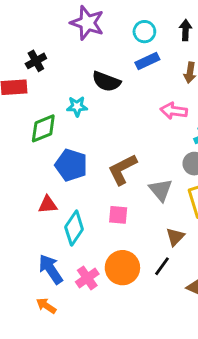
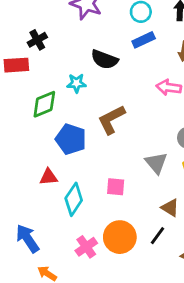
brown L-shape: (122, 169) -> (111, 120), moved
brown triangle: (175, 237) -> (170, 208), turned -42
blue arrow: (51, 269) -> (28, 238), moved

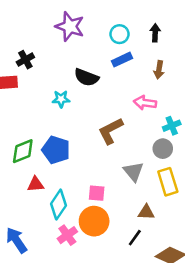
green diamond: (44, 104) -> (23, 151), moved
brown L-shape: (111, 120) -> (111, 131), moved
brown triangle: (170, 208) -> (146, 212), turned -30
orange circle: (120, 237) -> (94, 221), moved
pink cross: (86, 247) -> (67, 235), moved

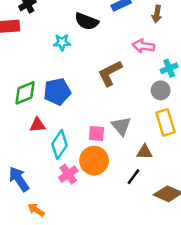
blue pentagon: (56, 150) -> (57, 92), turned -30
gray triangle: (133, 172) -> (121, 126), moved

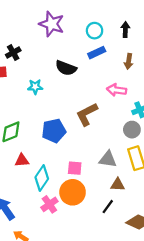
cyan star: (62, 42) -> (35, 87), moved
blue pentagon: (57, 92) -> (54, 131), moved
gray triangle: (121, 126) -> (108, 159), moved, turned -42

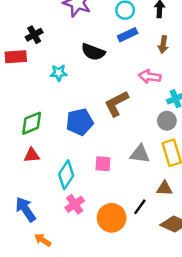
red triangle: (22, 160) -> (32, 155), moved
brown triangle: (118, 185) -> (164, 188), moved
orange circle: (73, 192) -> (112, 218), moved

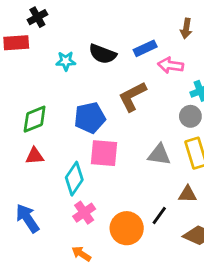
blue rectangle: (128, 35) -> (145, 48), moved
black semicircle: (93, 52) -> (103, 54), moved
pink square: (103, 164) -> (104, 153), moved, size x1.5
orange arrow: (43, 240) -> (81, 254), moved

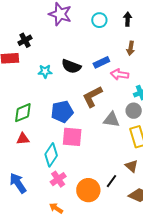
gray triangle: (159, 155) -> (111, 120), moved
brown triangle: (188, 194) -> (132, 166), turned 40

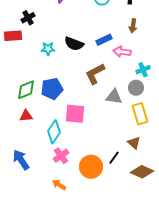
blue pentagon: (62, 112) -> (52, 89), moved

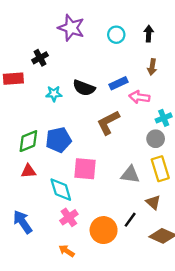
black cross: (28, 18) -> (40, 58), moved
gray triangle: (114, 97) -> (130, 175), moved
cyan diamond: (54, 132) -> (61, 190), turned -50

